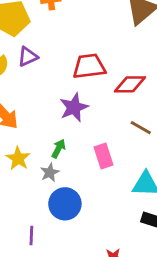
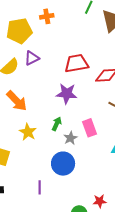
purple star: (74, 107) -> (67, 94), turned 30
gray star: (50, 172) -> (70, 138), moved

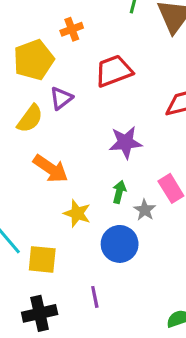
red trapezoid: (77, 63) -> (114, 71), moved
blue circle: (63, 164) -> (120, 244), moved
purple line: (40, 187) -> (95, 297), moved

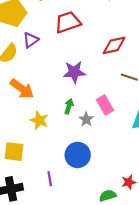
blue circle: (120, 244) -> (78, 155), moved

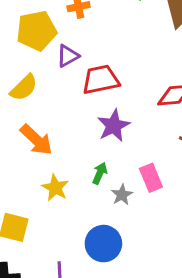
red trapezoid: (68, 22) -> (101, 80), moved
purple triangle: (31, 40) -> (68, 56), moved
purple star: (74, 72) -> (114, 126), turned -30

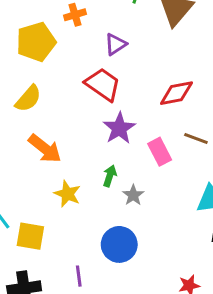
purple triangle: (68, 56) -> (116, 44), moved
red trapezoid: (101, 80) -> (103, 84), turned 51
pink rectangle: (151, 178) -> (160, 152), moved

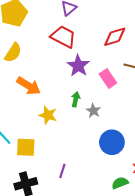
blue circle: (119, 244) -> (112, 142), moved
purple line: (79, 276) -> (62, 171), turned 32

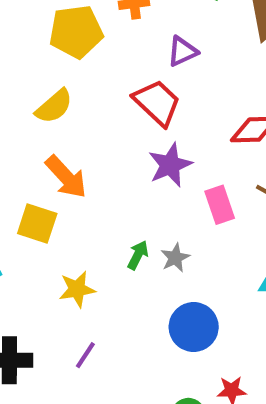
green arrow: (76, 99) -> (138, 255), moved
yellow star: (48, 115) -> (77, 289), moved, turned 30
yellow square: (26, 147) -> (37, 224), moved

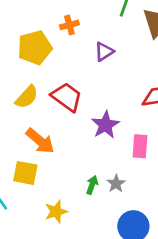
red trapezoid: (157, 103) -> (67, 97), moved
pink rectangle: (220, 205) -> (140, 146), turned 30

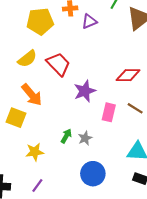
purple triangle: (104, 52) -> (89, 21), moved

